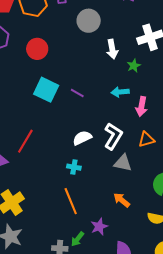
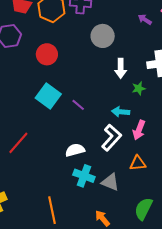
white L-shape: (113, 136) -> (111, 138), moved
cyan cross: (74, 167) -> (84, 176), moved, size x1.5

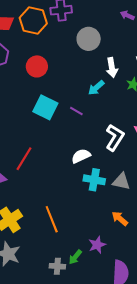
cyan arrow: (121, 112) -> (96, 88), moved, turned -36
orange line: (52, 210) -> (52, 219), moved

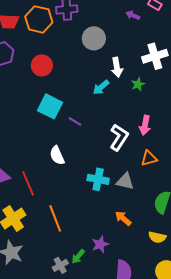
purple line: (76, 111) -> (75, 121), moved
white semicircle: (81, 156) -> (57, 155), moved, turned -90
red line: (24, 159) -> (28, 183), moved, turned -55
gray cross: (57, 266) -> (60, 265), turned -35

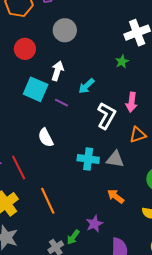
gray circle: (94, 38) -> (65, 30), moved
white arrow: (117, 67) -> (57, 71), moved, turned -150
cyan arrow: (101, 87) -> (86, 86), moved

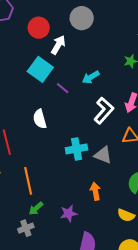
white arrow: (57, 71) -> (58, 45), moved
cyan cross: (88, 159) -> (77, 149), turned -30
orange arrow: (116, 196) -> (95, 191), turned 30
green arrow: (73, 237) -> (36, 208), moved

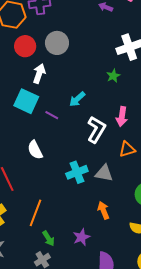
red circle: (39, 28) -> (25, 46), moved
orange line: (28, 181) -> (36, 213), turned 44
green arrow: (36, 208) -> (48, 238), turned -70

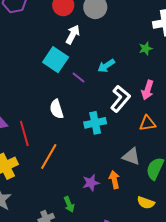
cyan cross: (77, 172) -> (95, 123), moved
gray triangle: (104, 173) -> (131, 157), moved
orange line: (36, 213) -> (49, 156), moved
purple star: (81, 237) -> (91, 183), moved
green arrow: (48, 238) -> (69, 204), moved

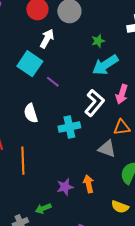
green star: (146, 48) -> (98, 41), moved
cyan arrow: (106, 66) -> (105, 65), moved, size x1.5
orange line: (49, 156) -> (23, 161), turned -32
gray triangle: (131, 157) -> (107, 149), moved
green arrow: (69, 204) -> (43, 208), turned 91

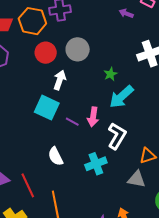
pink arrow: (122, 94) -> (93, 117), moved

